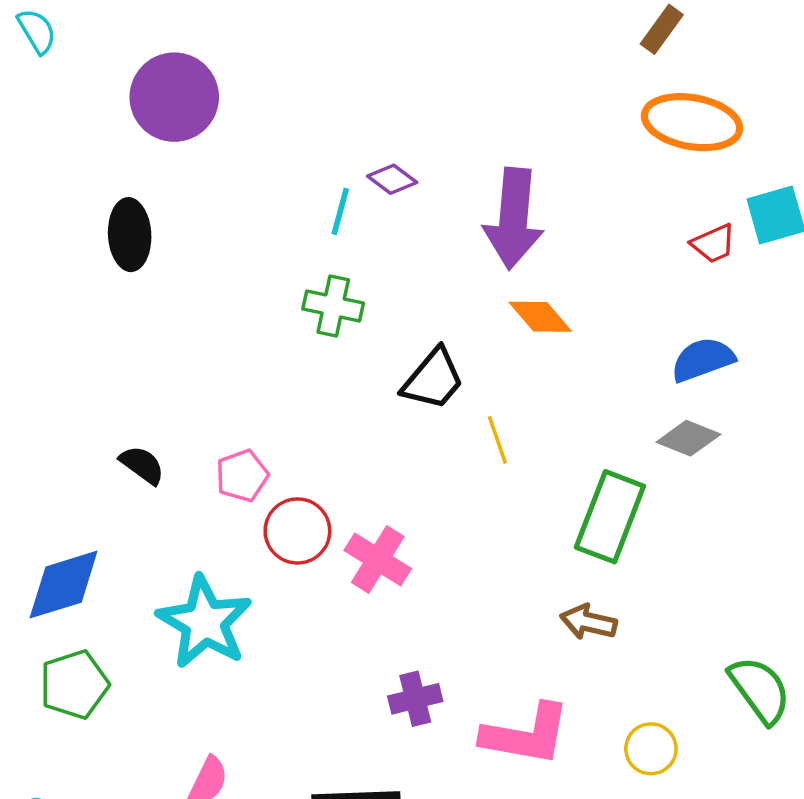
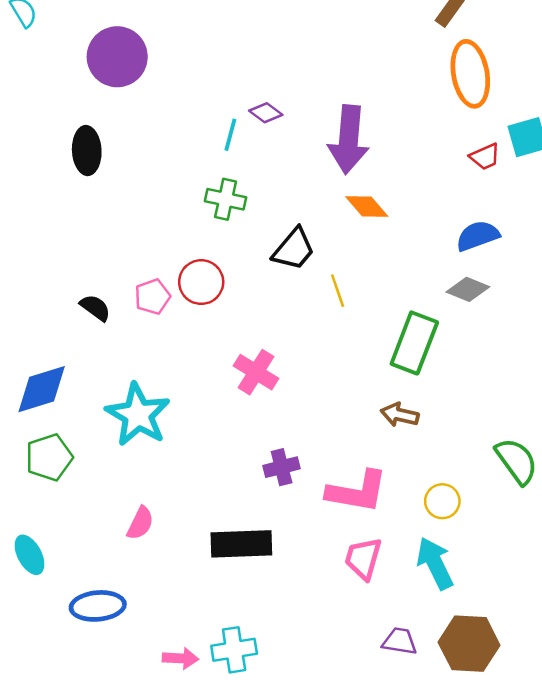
orange ellipse: (692, 122) -> (470, 74), turned 70
pink pentagon: (242, 476) -> (152, 297), moved
red circle: (297, 531) -> (201, 282), moved

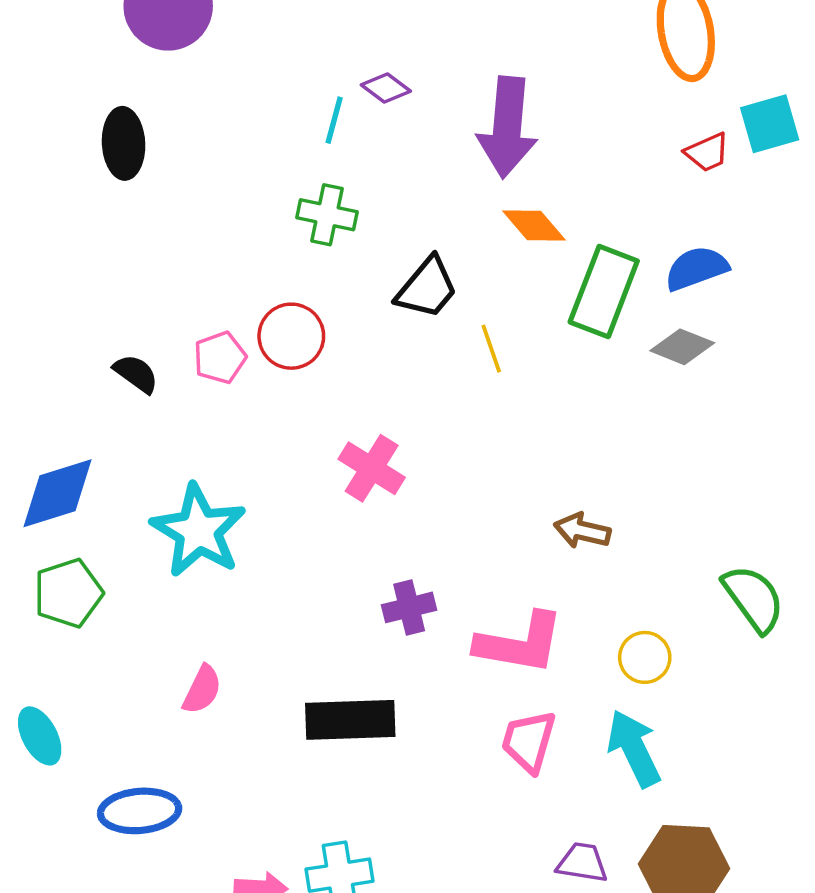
green rectangle: (414, 343) -> (604, 292), moved

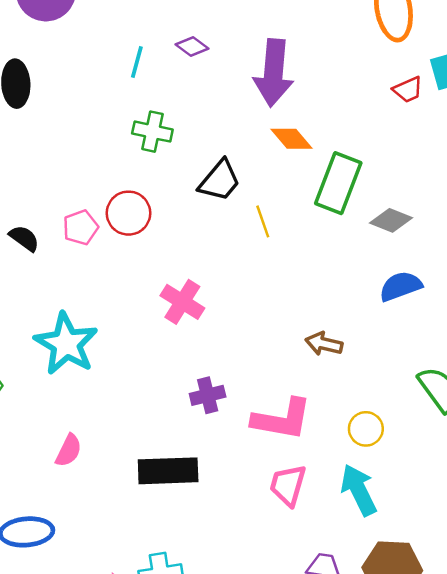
cyan line: (334, 120) -> (137, 62), moved
blue semicircle: (696, 268) -> (401, 286), moved

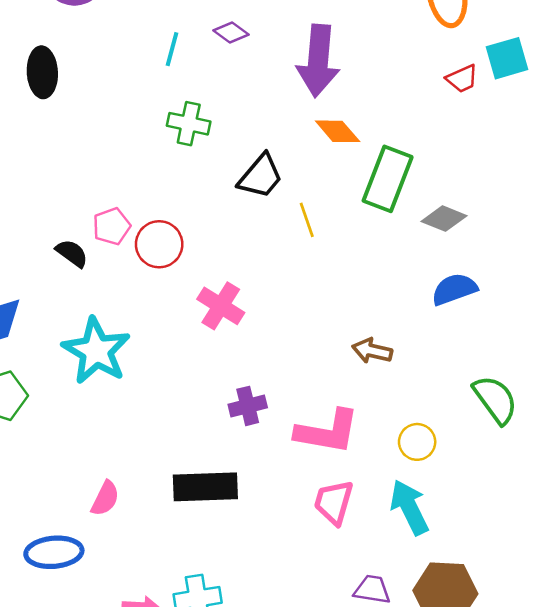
red circle: (128, 213) -> (159, 244), moved
black semicircle: (24, 238) -> (72, 253), moved
pink semicircle: (69, 450) -> (105, 498), moved

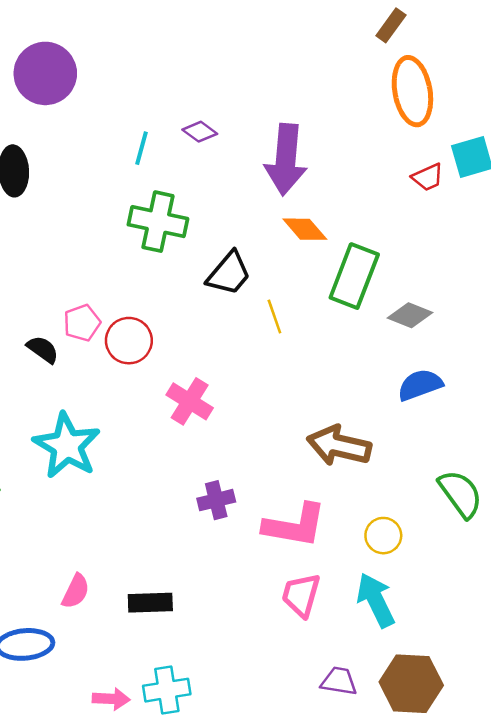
green cross: (189, 124) -> (158, 222), size x1.4
brown arrow: (372, 351) -> (339, 446), size x1.6
black rectangle: (205, 487) -> (150, 603), moved, size x0.7

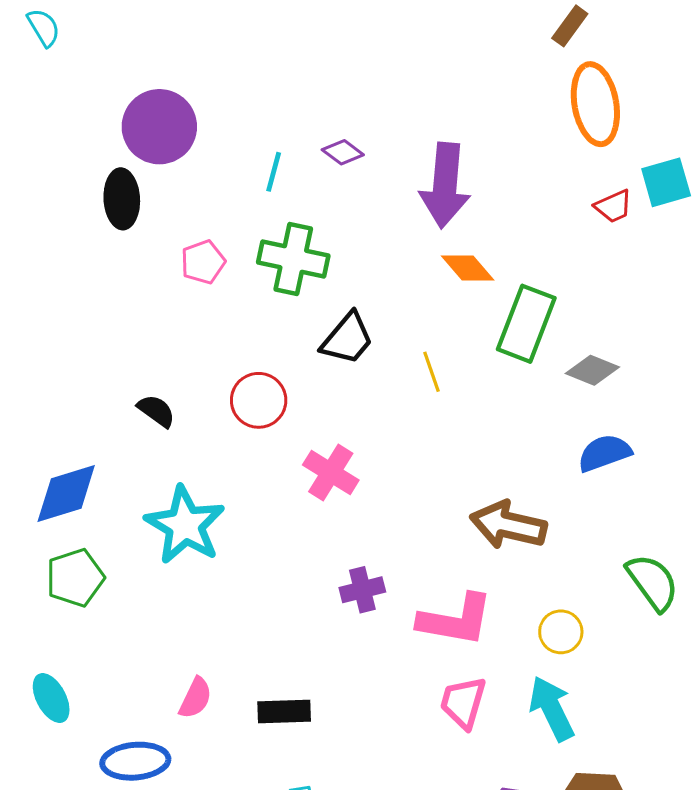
purple circle: (45, 73) -> (159, 127), moved
black trapezoid: (229, 273) -> (347, 339), moved
pink pentagon: (82, 323) -> (203, 262), moved

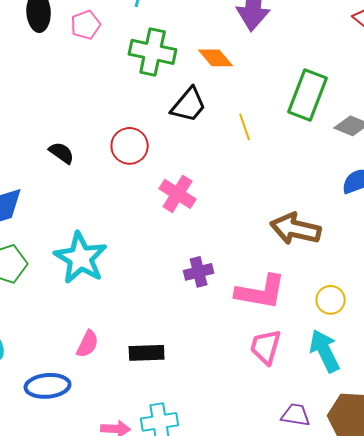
pink pentagon: (203, 262) -> (86, 25), moved
orange diamond: (468, 268) -> (216, 58), moved
cyan star: (185, 525) -> (81, 258), moved

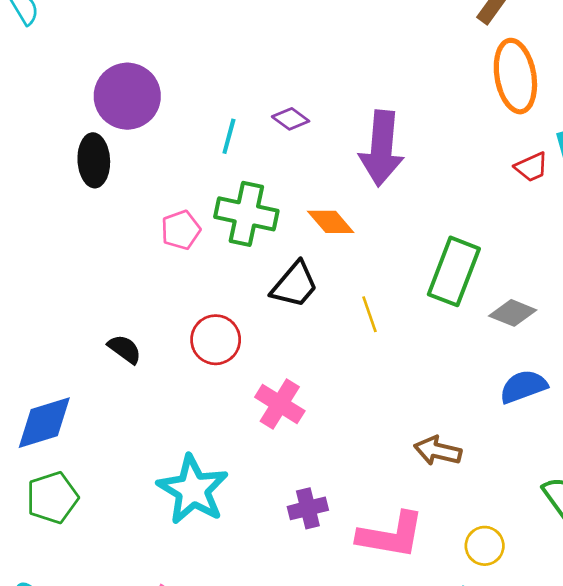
pink pentagon: (86, 25) -> (181, 230), moved
brown arrow: (296, 229) -> (438, 451), size x0.7
cyan star: (81, 258) -> (193, 490), moved

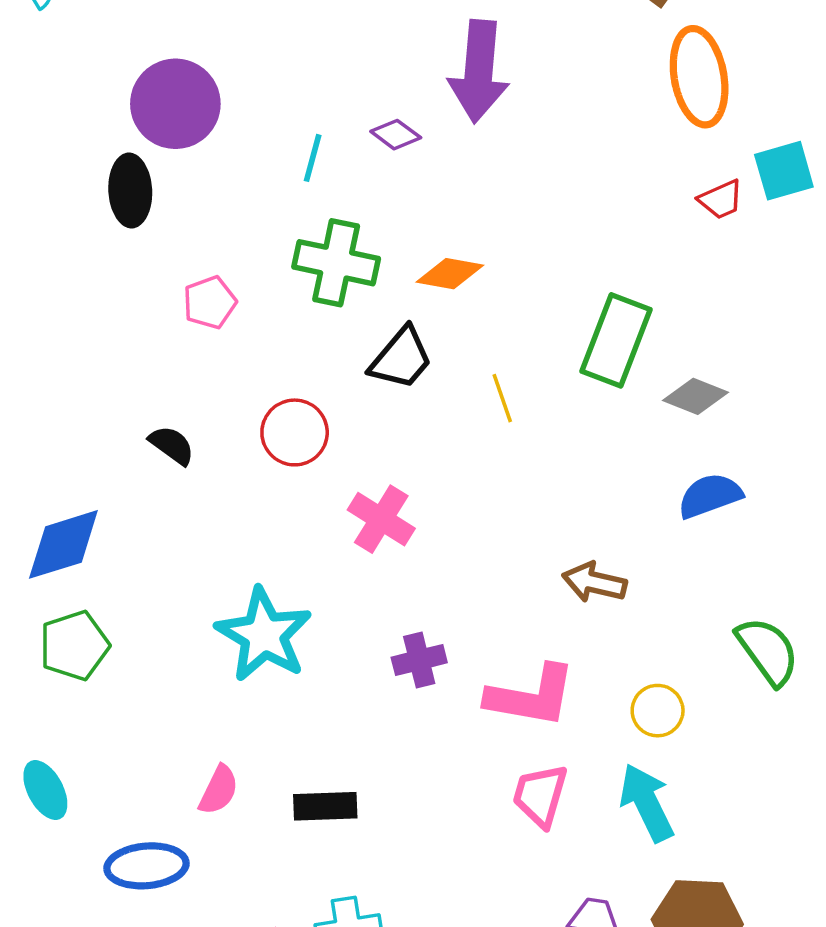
purple arrow: (382, 148) -> (479, 71), moved
orange diamond: (331, 222) -> (450, 274), turned -39
pink pentagon: (181, 230) -> (210, 302), moved

